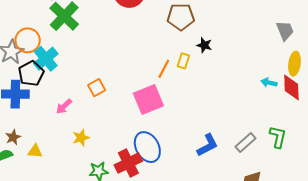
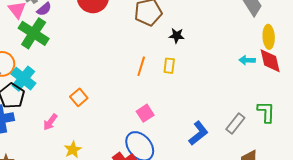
yellow rectangle: (183, 61) -> (169, 66), moved
pink square: (148, 100) -> (145, 113), moved, size x0.6

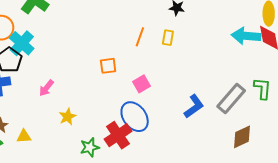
cyan arrow: (247, 60) -> (246, 36), size x1.8
orange square: (79, 97) -> (108, 66), moved, turned 30
gray rectangle: (235, 123) -> (231, 99), size x1.4

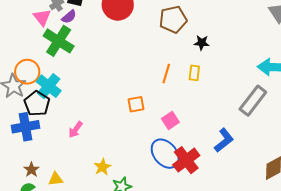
gray rectangle: (231, 99) -> (253, 101), moved
yellow star: (68, 117) -> (102, 167), moved
red cross: (118, 135) -> (186, 160), moved

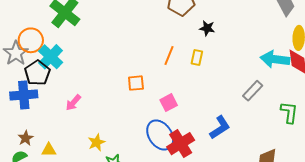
gray rectangle: (253, 101) -> (253, 91), size x0.7

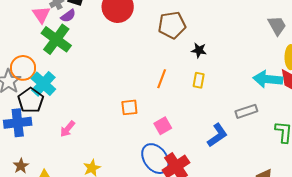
yellow rectangle: (197, 58) -> (199, 80), moved
gray rectangle: (253, 91) -> (246, 111), turned 30
blue L-shape: (220, 127) -> (217, 135), moved

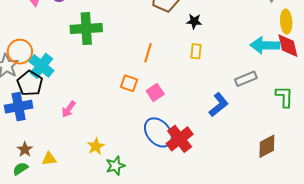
green cross: (56, 39) -> (86, 29), moved, turned -36
orange line: (162, 79) -> (148, 53), moved
orange square: (129, 107) -> (129, 83), turned 30
pink square: (163, 126) -> (155, 93), moved

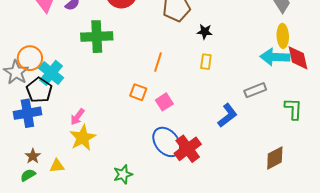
yellow ellipse: (286, 22) -> (283, 36), moved
yellow star: (96, 146) -> (83, 138), moved, size x1.5

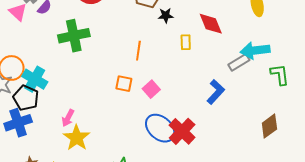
black star: (205, 32) -> (166, 15), moved
cyan arrow: (275, 57) -> (255, 50), moved
red diamond: (298, 58) -> (211, 24), moved

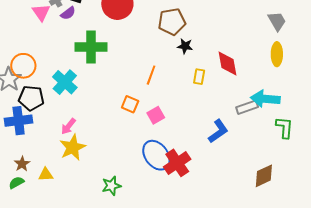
cyan cross: (35, 79) -> (65, 82), moved
black pentagon: (26, 98) -> (31, 98), turned -30

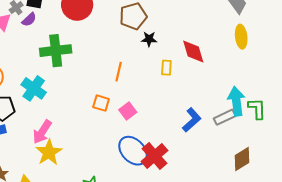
cyan arrow: (265, 99) -> (236, 101), moved, turned 84
gray rectangle: (247, 107) -> (225, 117), moved
pink arrow: (68, 126) -> (42, 132), size x1.4

